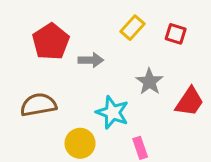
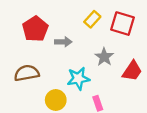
red square: (176, 34) -> (122, 24), size x1.6
cyan star: (112, 112) -> (78, 78), turned -30

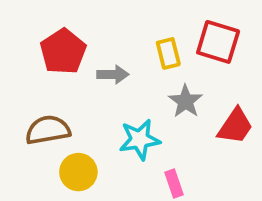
yellow rectangle: (92, 19) -> (168, 53), moved, turned -56
yellow circle: (56, 100) -> (78, 172), moved

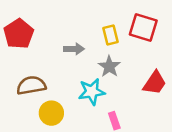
red pentagon: (63, 52) -> (19, 34), moved
gray star: (186, 101) -> (109, 67), moved

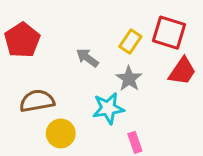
yellow rectangle: (111, 35) -> (130, 42), turned 48
gray arrow: (74, 49) -> (87, 58), turned -144
red trapezoid: (155, 83) -> (182, 71), moved

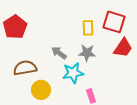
yellow rectangle: (130, 42) -> (88, 28), turned -35
gray arrow: (87, 58) -> (59, 53), moved
gray star: (129, 79) -> (87, 53), turned -30

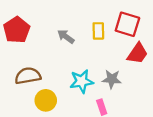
gray arrow: (59, 53) -> (66, 37), moved
gray star: (87, 53) -> (112, 79), moved

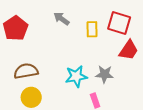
gray arrow: (66, 37) -> (62, 19), moved
yellow circle: (46, 100) -> (31, 97), moved

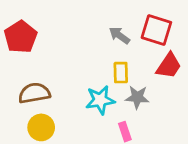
gray arrow: (62, 19) -> (119, 35), moved
yellow rectangle: (92, 29) -> (121, 73), moved

